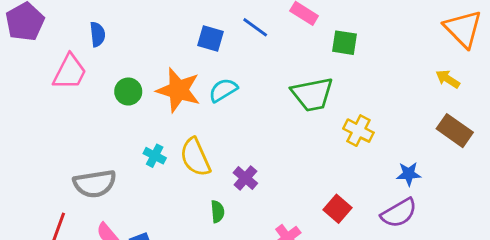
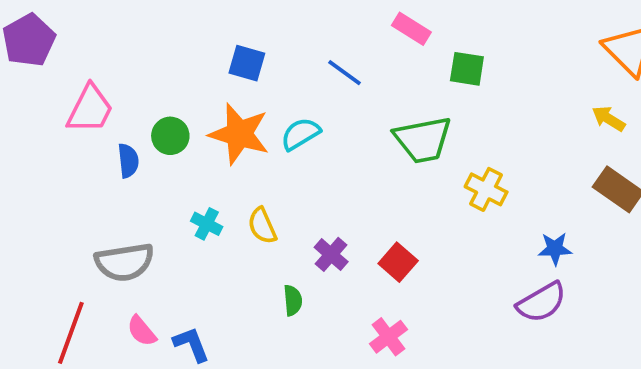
blue line: (255, 27) -> (344, 73), moved
blue semicircle: (98, 34) -> (128, 161), moved
blue square: (211, 38) -> (247, 63), moved
yellow semicircle: (195, 157) -> (262, 226), size x0.7
red square: (338, 209) -> (398, 262), moved

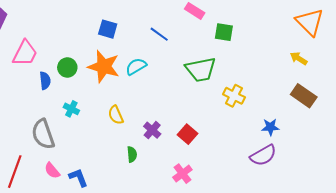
cyan cross: (207, 224) -> (71, 109), moved
gray semicircle: (124, 262) -> (43, 134), turned 80

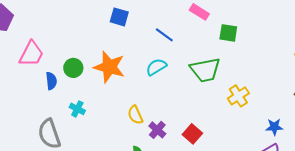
blue square: (108, 29) -> (119, 17), moved
cyan semicircle: (136, 66) -> (156, 67), moved
yellow cross: (234, 96) -> (238, 96), turned 30
yellow semicircle: (116, 115) -> (135, 115), moved

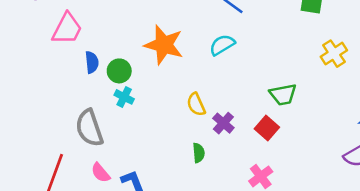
green circle: (73, 68) -> (119, 71), moved
green trapezoid: (205, 70) -> (283, 94), moved, size x0.7
yellow cross: (238, 96) -> (334, 54), moved

